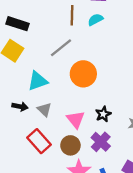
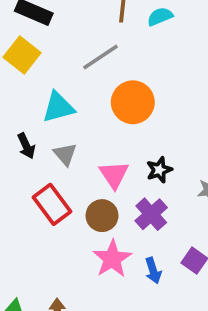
black arrow: (20, 106) -> (26, 146), turned 49

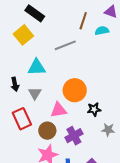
orange circle: (133, 102) -> (75, 90), moved
black star: (159, 170) -> (94, 109), moved
pink triangle: (114, 175) -> (59, 110), turned 42

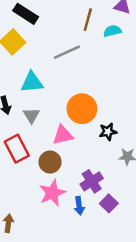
purple cross: (74, 136) -> (92, 181), moved

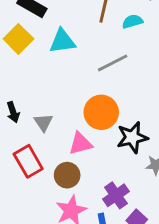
gray line: (67, 52) -> (113, 63), moved
cyan triangle: (32, 82) -> (62, 41), moved
black star: (108, 132) -> (132, 137), size x1.5

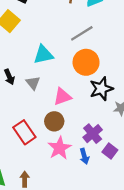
cyan triangle: (62, 41) -> (43, 55), moved
orange circle: (101, 112) -> (86, 62), moved
red rectangle: (28, 161) -> (24, 132), moved

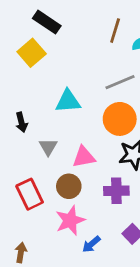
gray triangle: (33, 83) -> (48, 147), moved
purple cross: (93, 134) -> (116, 191), moved, turned 30
blue arrow: (84, 156) -> (91, 244), moved, turned 56

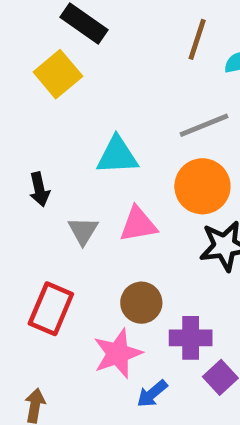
pink triangle: (84, 157) -> (138, 224), moved
brown circle: (69, 186) -> (141, 303), moved
purple cross: (116, 191) -> (191, 338), moved
red rectangle: (30, 194) -> (51, 309), turned 48

